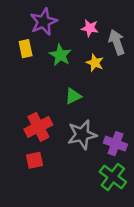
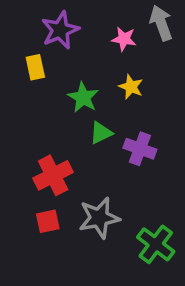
gray arrow: (117, 42) -> (161, 23), moved
green star: (60, 55) -> (83, 97), moved
gray star: (82, 135) -> (99, 218), moved
purple cross: (115, 144) -> (140, 149), moved

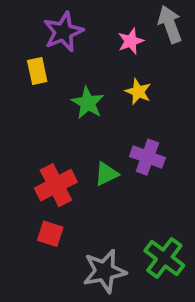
pink star: (124, 39) -> (131, 41), turned -30
green triangle: (101, 133) -> (106, 174), moved
gray star: (99, 218) -> (104, 271), moved
red square: (48, 221) -> (50, 234), turned 30

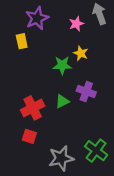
green star: (88, 103) -> (62, 65), moved, turned -30

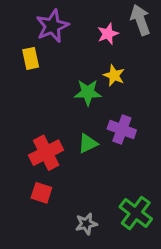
gray star: (61, 158) -> (86, 224), size x0.6

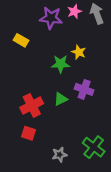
purple star: (52, 26) -> (51, 18), moved, turned 30
pink star: (108, 34) -> (74, 12), moved
yellow rectangle: (31, 58) -> (21, 40), turned -48

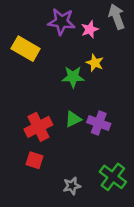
pink star: (74, 12) -> (90, 29), moved
yellow rectangle: (21, 40) -> (26, 49), size x1.5
purple cross: (84, 89) -> (99, 123), moved

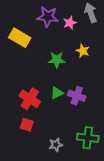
yellow star: (95, 63) -> (83, 51), moved
red cross: (38, 127) -> (30, 99), turned -30
green cross: (113, 177) -> (88, 138), turned -30

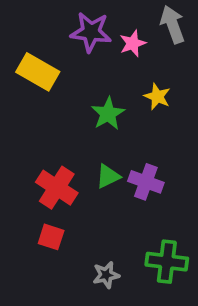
green star: (57, 60) -> (108, 114), turned -30

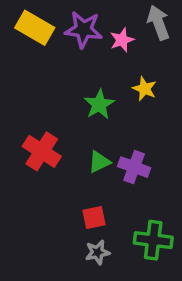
yellow rectangle: (38, 72) -> (35, 28), moved
red cross: (57, 188) -> (42, 151), moved
red square: (51, 237) -> (94, 218), moved, turned -30

